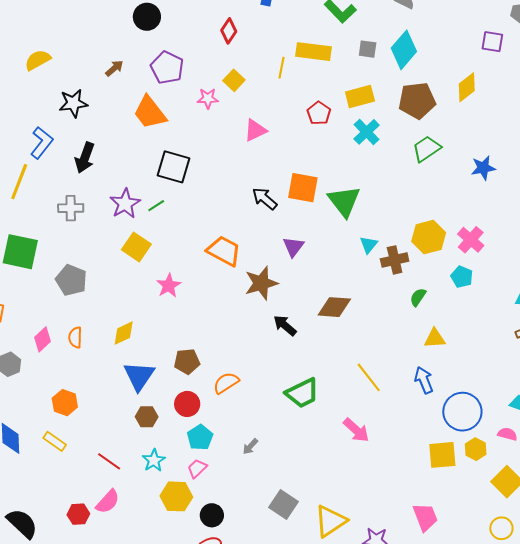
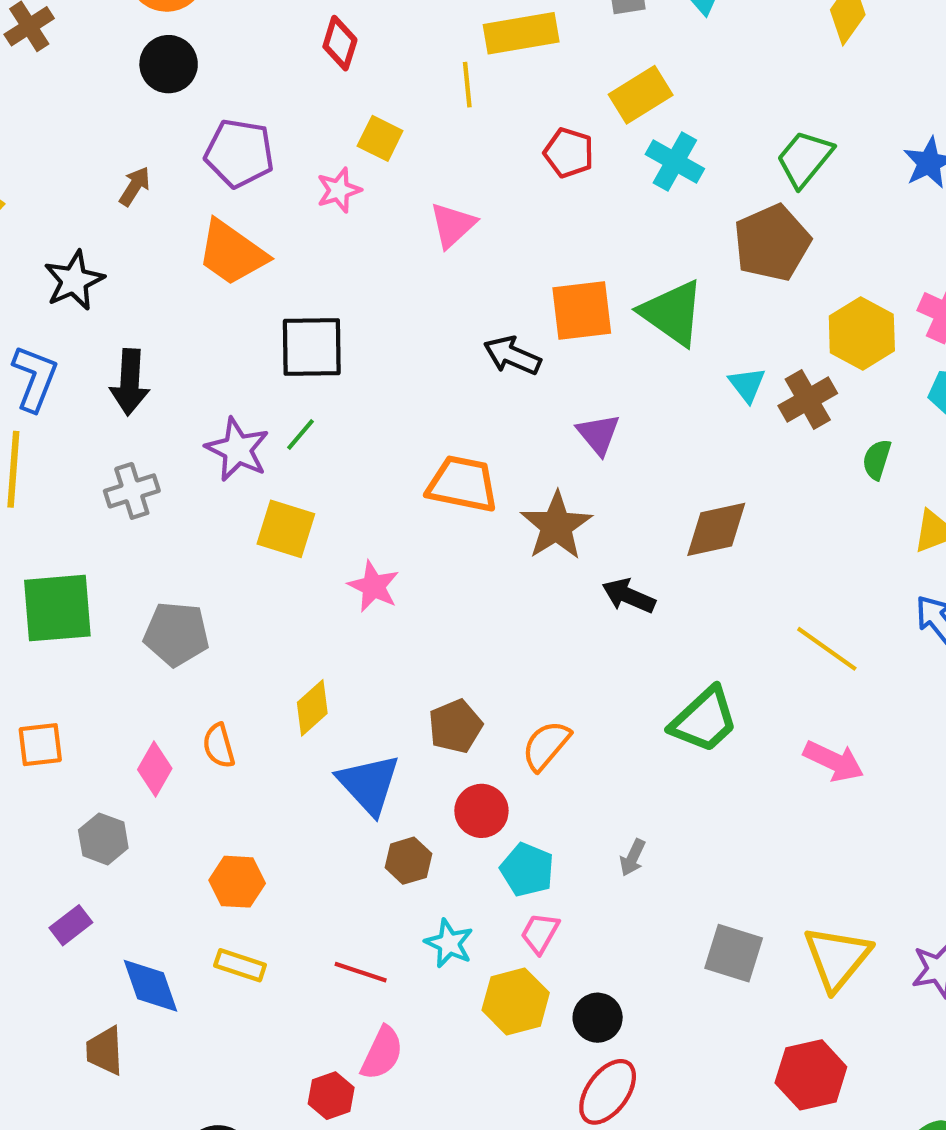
brown pentagon: (417, 101) -> (772, 243), moved

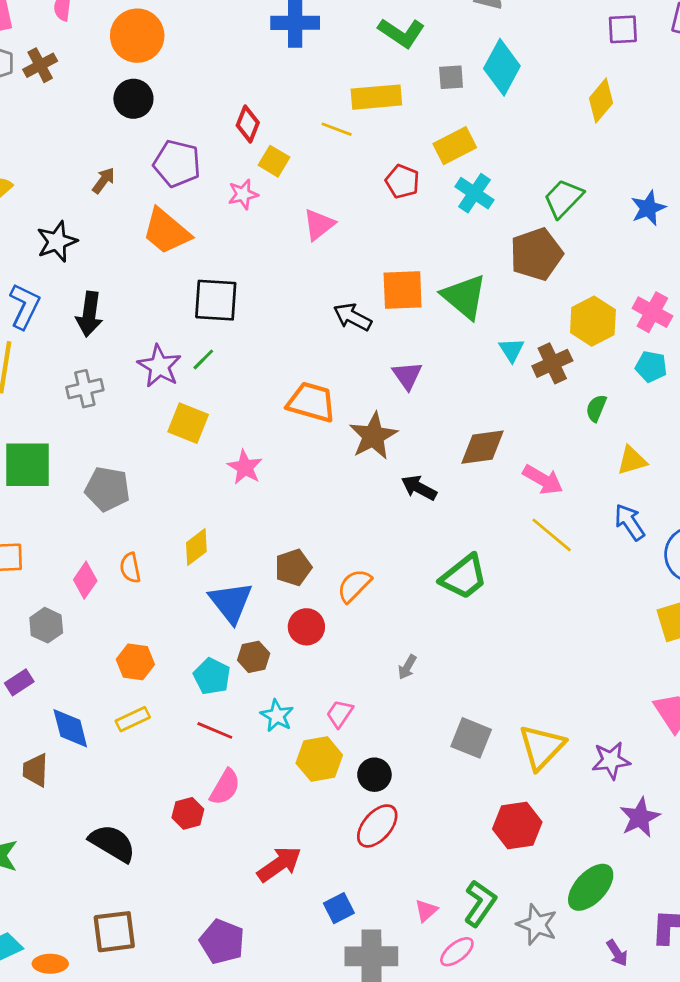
red diamond: (340, 43) -> (248, 124), moved
yellow line: (467, 85) -> (337, 129), turned -68
pink arrow: (834, 761) -> (543, 480), moved
cyan pentagon: (527, 870) -> (212, 676), moved
yellow rectangle: (240, 965) -> (133, 719), turned -48

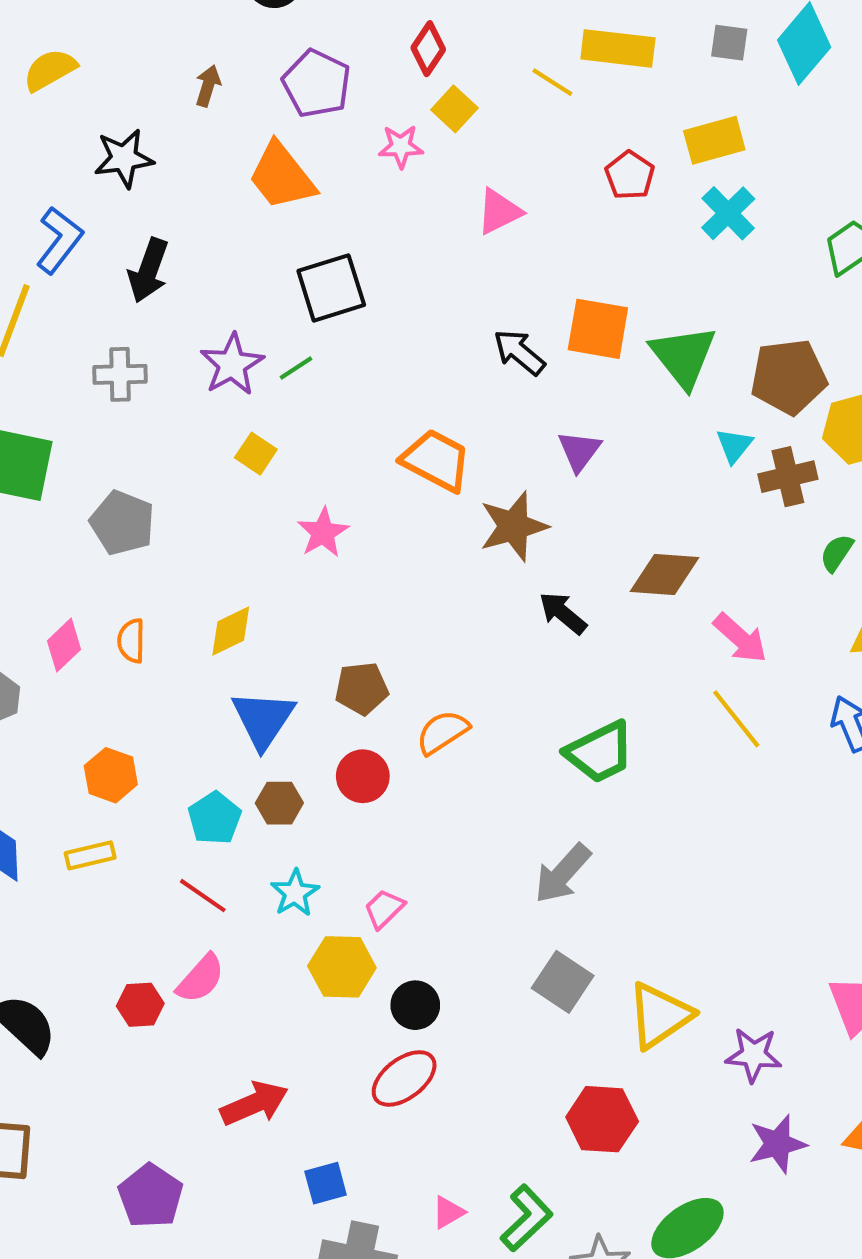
brown arrow: (104, 180) -> (208, 86), turned -32
brown pentagon: (536, 254) -> (789, 377), moved
black square: (216, 300) -> (331, 288), turned -33
yellow square: (188, 423) -> (256, 454), size x0.7
gray arrow: (407, 667) -> (563, 873), moved, size x1.8

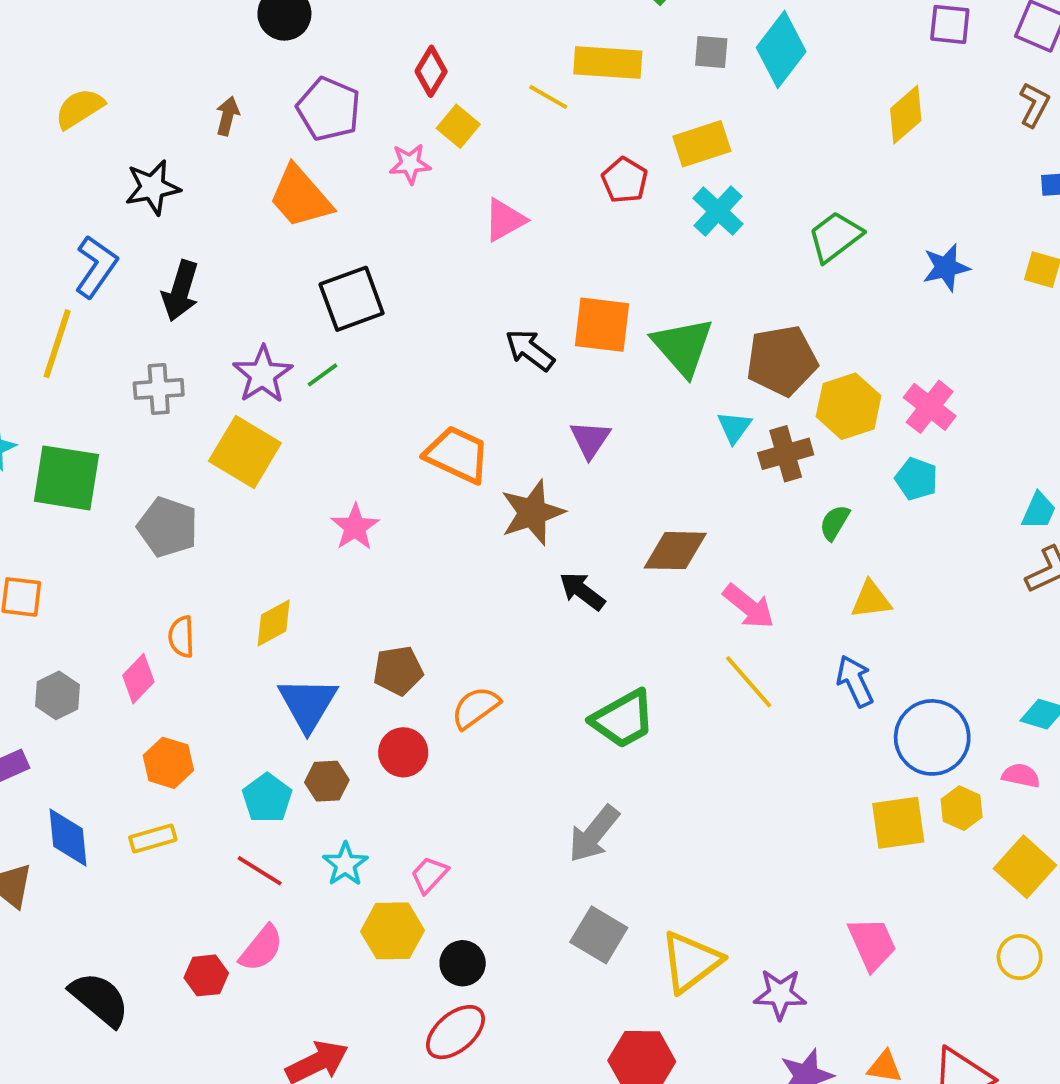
yellow square: (256, 454) -> (245, 452), moved, size x1.8
pink diamond: (64, 645) -> (138, 679), moved

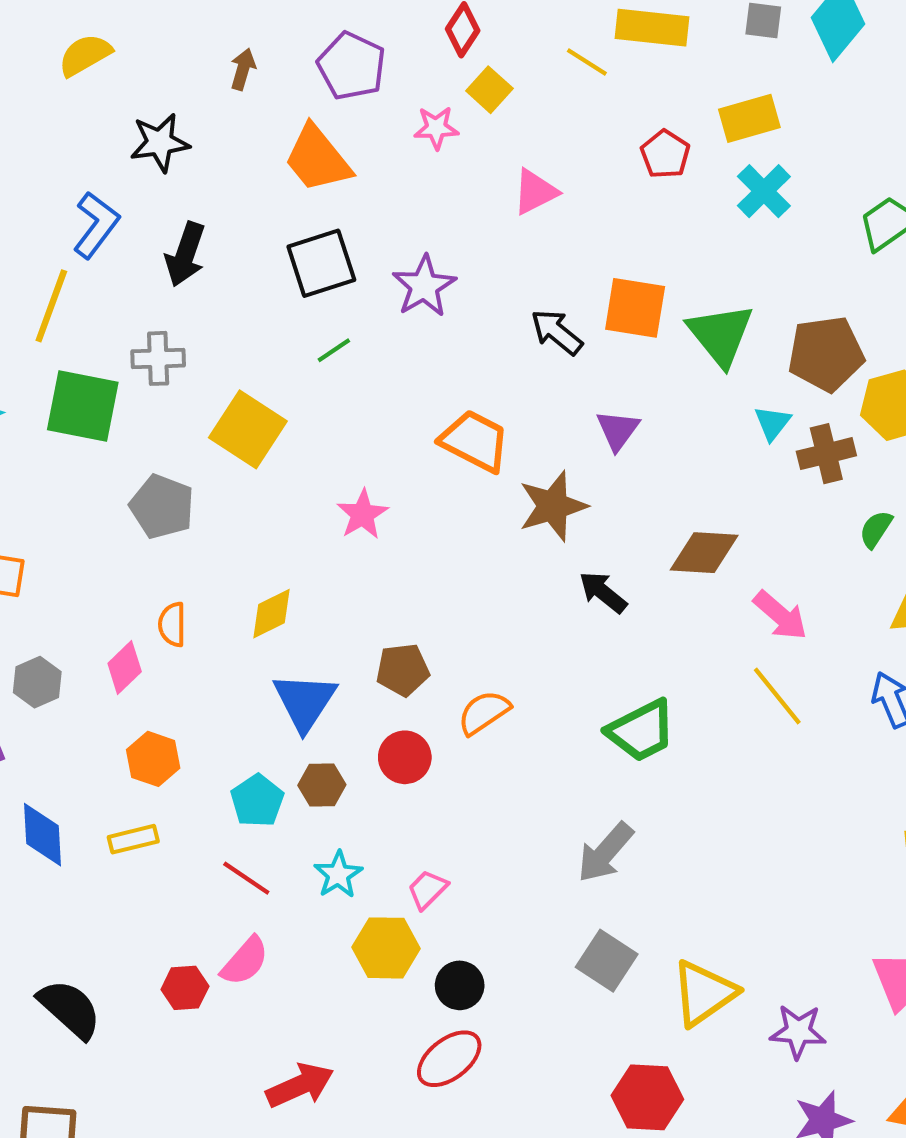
black square: (352, 299) -> (321, 263), moved
purple star: (263, 375) -> (424, 286), moved
green square: (66, 478) -> (83, 406), moved

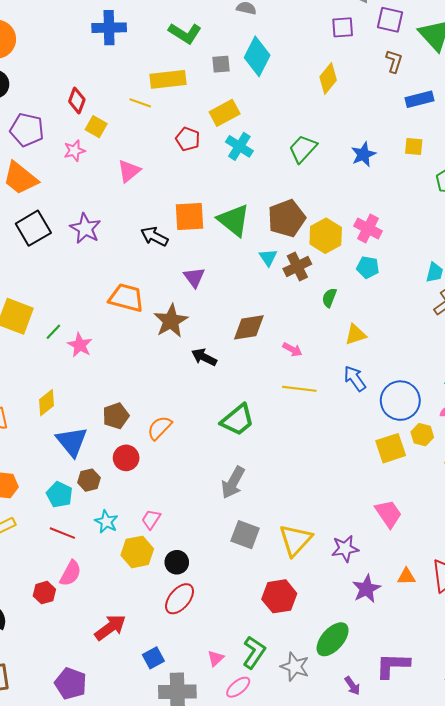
green line: (334, 350) -> (53, 332), moved
pink arrow: (780, 615) -> (292, 350), size x0.7
yellow line: (777, 696) -> (299, 389), turned -32

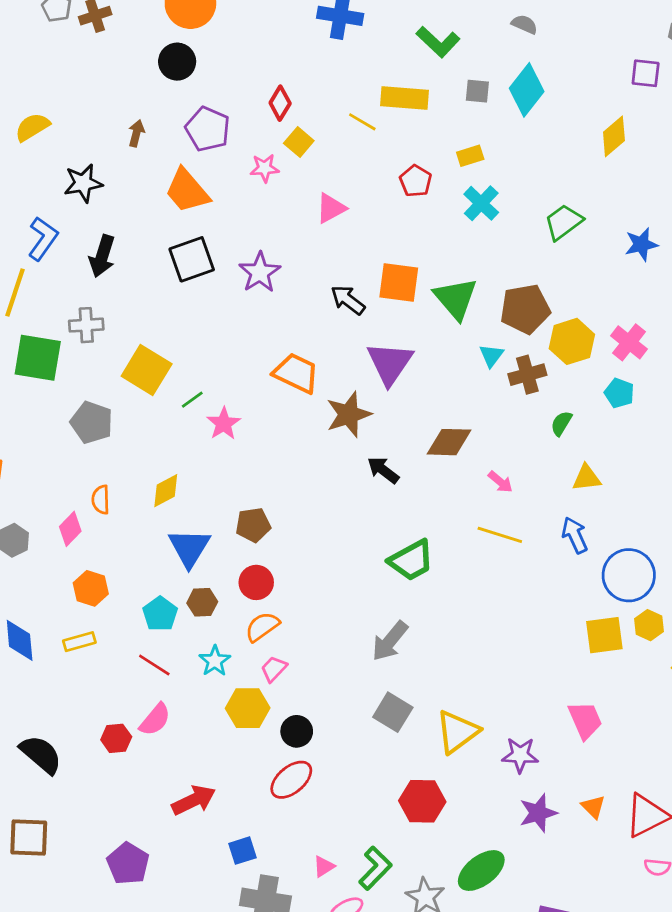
yellow rectangle: (225, 113) -> (470, 156), size x0.7
purple triangle: (194, 277) -> (390, 363), size x1.6
orange semicircle: (160, 428) -> (262, 627), moved
orange triangle: (406, 577) -> (593, 807), turned 36

